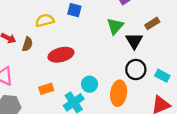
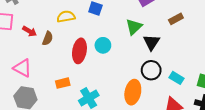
brown rectangle: (152, 23) -> (176, 19), moved
red ellipse: (61, 55) -> (79, 51), turned -70
cyan circle: (90, 84) -> (103, 45), moved

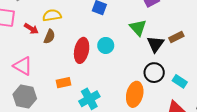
yellow semicircle: (66, 17) -> (52, 15), moved
brown rectangle: (176, 19) -> (176, 37), moved
green triangle: (134, 27) -> (138, 28), turned -30

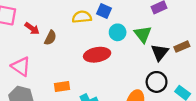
yellow semicircle: (52, 15) -> (82, 17), moved
cyan circle: (106, 45) -> (118, 32), moved
red ellipse: (82, 50) -> (97, 55), moved, turned 65

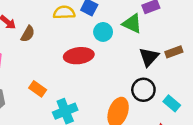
green triangle: (143, 34) -> (132, 23), moved, turned -30
orange rectangle: (62, 86) -> (38, 89), turned 40

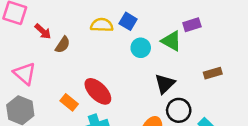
red ellipse: (79, 56) -> (98, 91), moved, turned 48
black triangle: (149, 57) -> (165, 84), moved

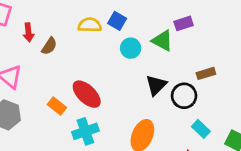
red arrow: (43, 31) -> (28, 32), turned 42
black circle: (179, 110) -> (184, 96), moved

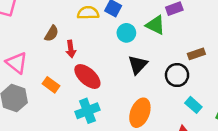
red arrow: (28, 32) -> (71, 49), moved
black triangle: (156, 85) -> (138, 65), moved
orange rectangle: (57, 106) -> (51, 85), moved

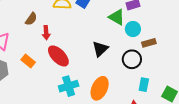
cyan circle: (126, 33) -> (133, 29), moved
cyan rectangle: (193, 105) -> (144, 85), turned 56
cyan cross: (87, 111) -> (69, 86), moved

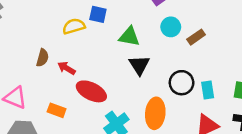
green triangle: (117, 17) -> (129, 37), moved
red arrow: (46, 33) -> (66, 68), turned 144
black circle: (132, 59) -> (182, 83), moved

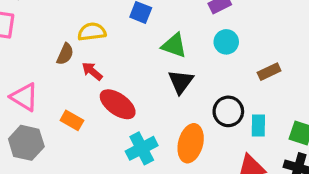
yellow semicircle: (74, 26) -> (92, 32), moved
brown rectangle: (196, 37) -> (269, 72), moved

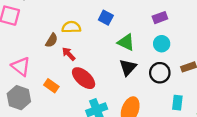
black circle: (228, 111) -> (160, 73), moved

